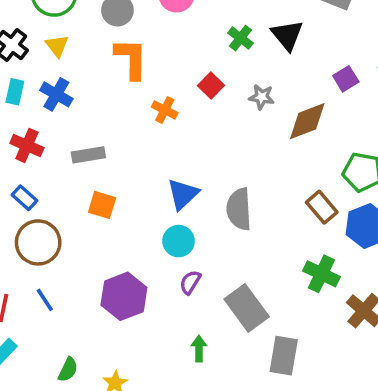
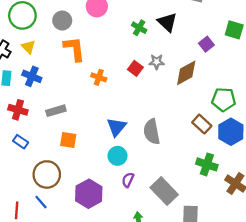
red square: (211, 85) -> (135, 68), moved
brown circle: (38, 242) -> (47, 174), moved

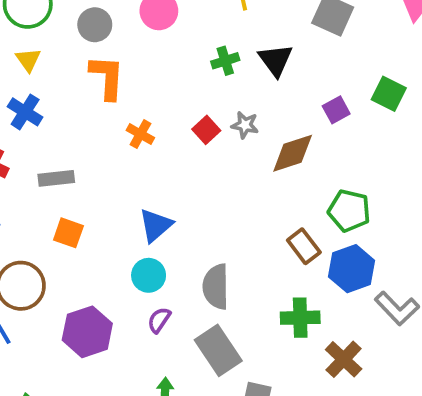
green cross: (139, 28) -> (225, 61), turned 32
gray semicircle: (152, 132) -> (216, 287), moved
green cross: (207, 164) -> (300, 318), turned -30

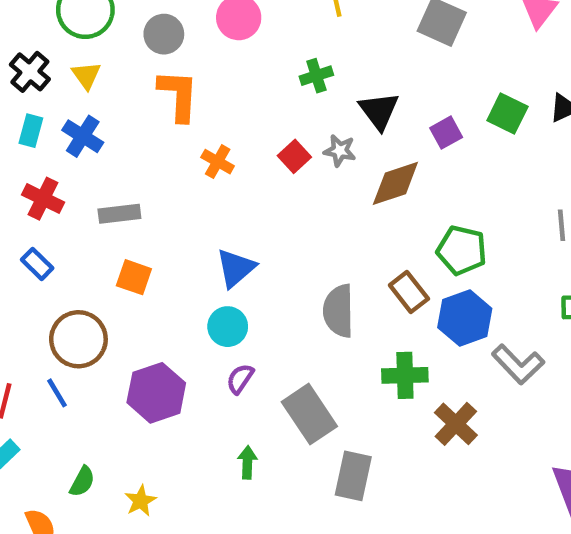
black triangle: (276, 60) -> (379, 111), moved
gray semicircle: (216, 287) -> (339, 311), moved

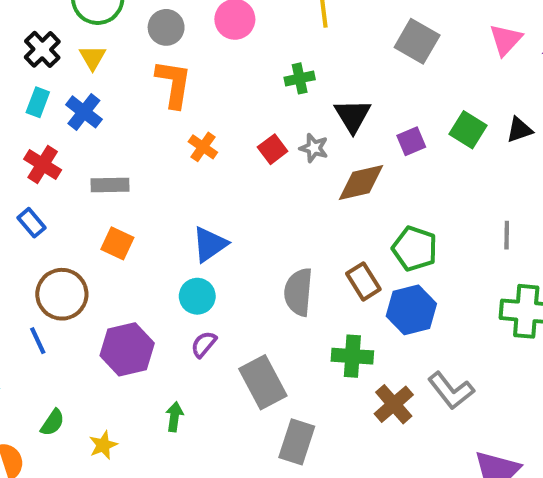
gray L-shape: (518, 364) -> (451, 391), moved
green arrow: (247, 462) -> (174, 417), moved

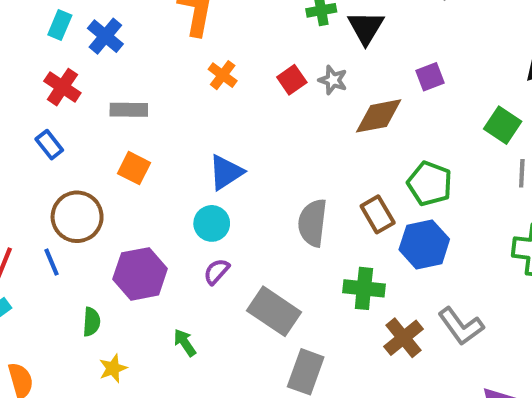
black triangle: (353, 116) -> (366, 28), moved
green square: (468, 130) -> (503, 125), moved
gray rectangle: (263, 382) -> (274, 311), turned -30
green arrow: (174, 417) -> (185, 343), turned -44
green semicircle: (53, 423) -> (91, 322), moved, turned -32

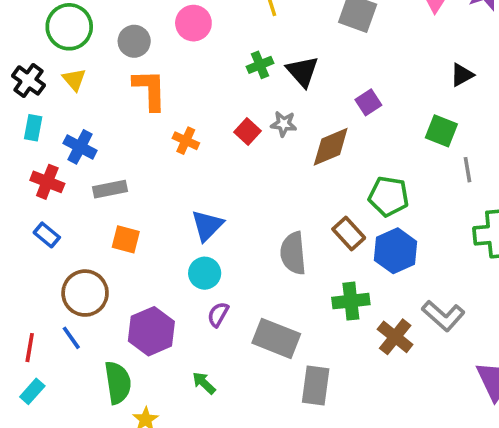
blue cross: (105, 36) -> (80, 147), moved
green semicircle: (91, 322) -> (118, 383), size x1.6

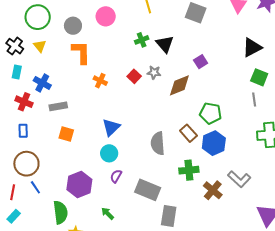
black triangle: (462, 75) -> (252, 48), size x1.5
green square: (441, 131) -> (259, 77), moved
blue rectangle: (47, 235) -> (23, 131), turned 48
brown circle: (85, 293) -> (26, 164), moved

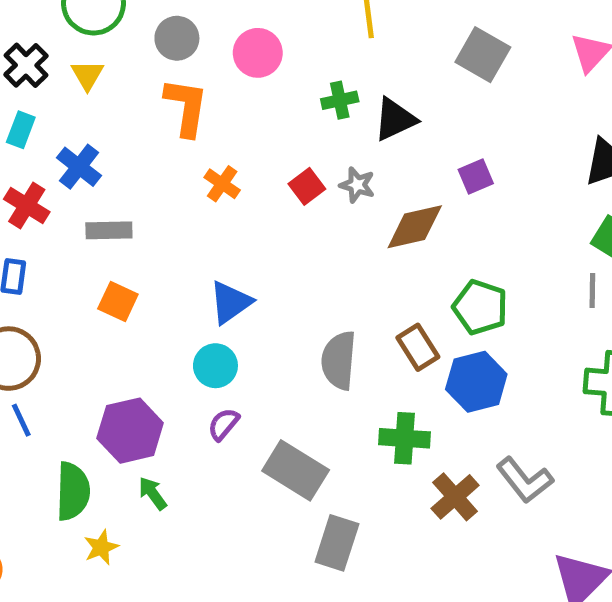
pink circle: (106, 16) -> (258, 53), moved
black triangle: (165, 44) -> (395, 119), turned 36
green arrow: (108, 213) -> (153, 493), moved

